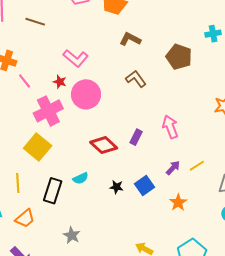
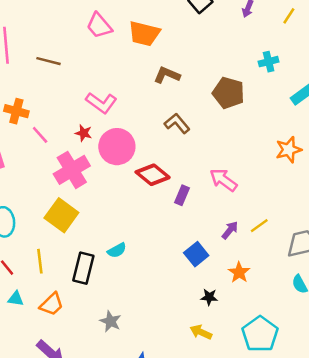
pink arrow: (170, 127) -> (223, 180), turned -30
red diamond: (104, 145) -> (153, 175), moved
black star: (117, 187) -> (209, 297), moved

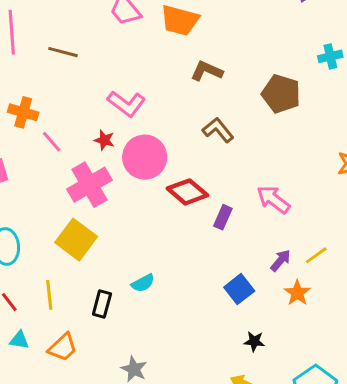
black rectangle: (83, 268) -> (102, 304), size x0.7
orange star: (239, 272) -> (297, 293), moved

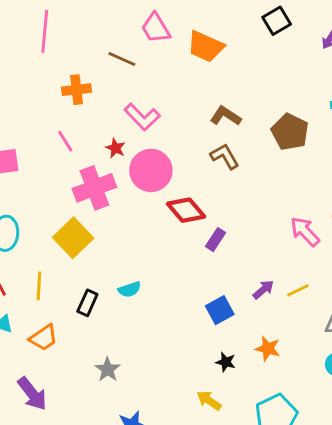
brown line: (63, 52) -> (122, 59), moved
brown L-shape: (207, 71) -> (226, 116), moved
orange cross: (23, 112) -> (77, 90), moved, turned -32
pink arrow: (273, 199) -> (305, 231), moved
orange star: (297, 293) -> (268, 349), moved, turned -30

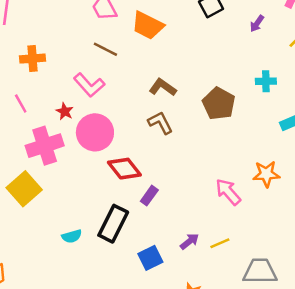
brown line: (122, 59) -> (105, 49), moved
black rectangle: (87, 303) -> (113, 224), moved, size x1.6

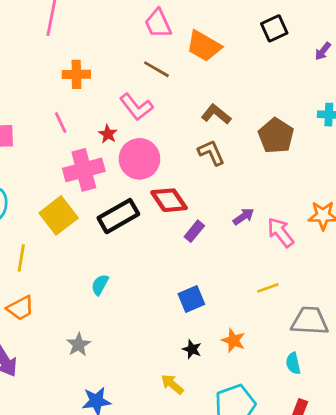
black rectangle: (113, 224) -> (118, 216), moved, turned 30
cyan semicircle: (72, 236) -> (100, 285), moved, turned 132
purple arrow: (190, 241) -> (244, 217), moved

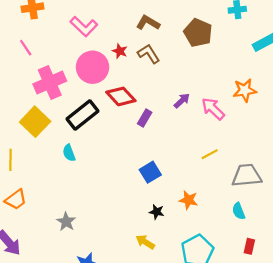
red star: (108, 134) -> (120, 51), moved
cyan semicircle: (100, 285) -> (69, 153), moved, turned -42

